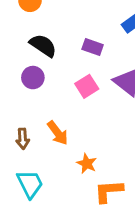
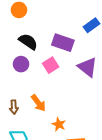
purple rectangle: (93, 47) -> (63, 43), size x1.5
pink square: (87, 86) -> (51, 65), moved

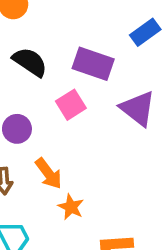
purple circle: (21, 64) -> (17, 129), moved
orange star: (59, 124) -> (71, 207), moved

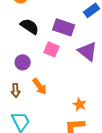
pink square: (71, 105) -> (52, 49), turned -35
orange star: (71, 207) -> (80, 104), moved

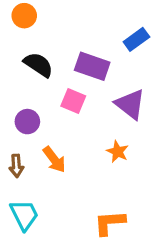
orange star: (80, 104) -> (118, 152), moved

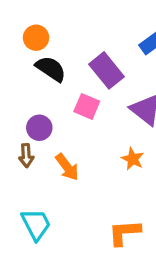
orange circle: (24, 16) -> (36, 38), moved
purple rectangle: (92, 66) -> (106, 70), turned 32
brown arrow: (16, 166) -> (26, 156), moved

